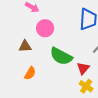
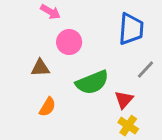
green semicircle: (61, 56) -> (92, 82), turned -50

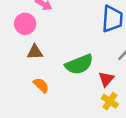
pink circle: (69, 42) -> (25, 24), moved
orange semicircle: (47, 107) -> (41, 85), turned -77

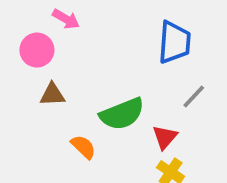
orange semicircle: (41, 85) -> (83, 147), moved

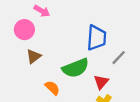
blue trapezoid: (174, 42) -> (97, 38), moved
brown triangle: (52, 95) -> (34, 56), turned -35

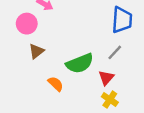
blue trapezoid: (97, 38) -> (122, 20), moved
gray line: (119, 58) -> (115, 52), moved

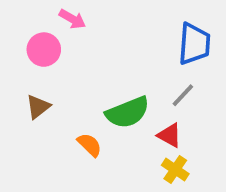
brown triangle: (36, 51) -> (38, 107), moved
red triangle: (106, 78) -> (170, 135), turned -42

